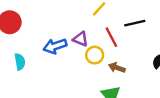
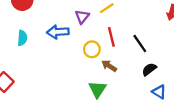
black line: (135, 23) -> (140, 43), moved, turned 54
purple triangle: (80, 39) -> (82, 17), moved, turned 32

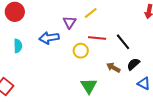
red line: (111, 37) -> (97, 38), turned -66
brown arrow: (109, 66) -> (113, 68), moved

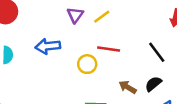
purple triangle: (70, 22) -> (75, 15), moved
black line: (123, 42) -> (157, 52), moved

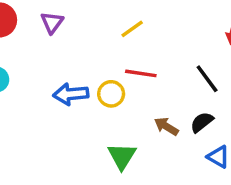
purple triangle: (75, 15) -> (52, 22), moved
blue arrow: (48, 46) -> (71, 94), moved

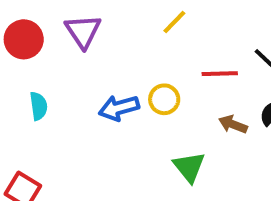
purple triangle: (52, 22) -> (83, 31), size x1.4
red line: (141, 73) -> (220, 74), moved

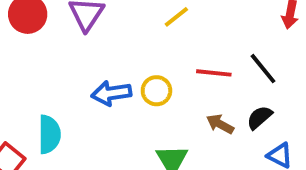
cyan semicircle: (38, 106) -> (49, 134), moved, size x1.4

